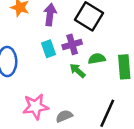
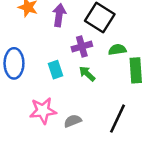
cyan rectangle: (49, 49) -> (56, 70), moved
green semicircle: (97, 59) -> (117, 50), moved

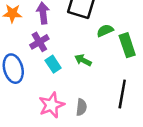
purple cross: (82, 46) -> (39, 42), moved
gray semicircle: (73, 121) -> (81, 107), turned 133

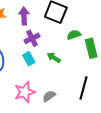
purple cross: (39, 42) -> (32, 38), moved
gray semicircle: (81, 107) -> (49, 96), turned -136

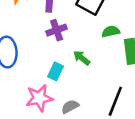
cyan rectangle: (29, 59) -> (55, 71), moved, turned 48

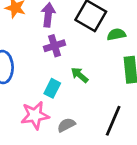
green semicircle: (111, 32) -> (116, 34), moved

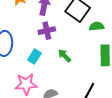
cyan rectangle: (52, 88) -> (34, 57), moved

